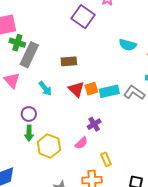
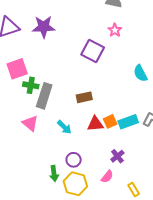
cyan semicircle: (128, 45) -> (140, 73), turned 54
red triangle: (76, 89) -> (95, 124), turned -42
purple circle: (29, 114) -> (74, 160), moved

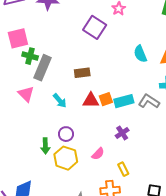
purple cross: (117, 156) -> (122, 133), moved

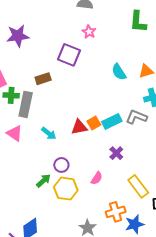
brown rectangle: (82, 73) -> (43, 79), moved
green arrow: (45, 146) -> (43, 181), turned -119
yellow rectangle: (123, 169) -> (138, 186), moved, size x1.6

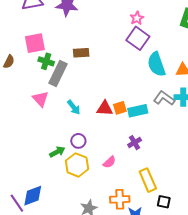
purple square: (69, 55) -> (138, 38), moved
cyan semicircle: (119, 72) -> (156, 64), size x1.4
gray L-shape: (136, 117) -> (164, 98), moved

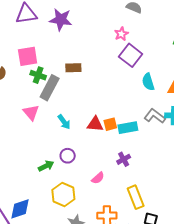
pink star: (137, 18) -> (121, 34), moved
cyan semicircle: (156, 64) -> (148, 82), size x0.7
yellow hexagon: (77, 165) -> (63, 195), moved

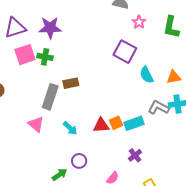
pink star: (121, 34) -> (139, 22), moved
pink square: (28, 56) -> (25, 55), moved
brown rectangle: (73, 68) -> (71, 83), moved
green cross: (38, 75) -> (45, 57), moved

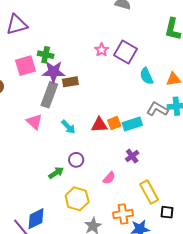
pink star: (139, 22) -> (102, 50), moved
purple star: (50, 28) -> (53, 72), moved
pink square: (25, 55) -> (26, 66), moved

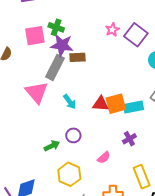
pink triangle: (34, 122) -> (37, 92), size x1.4
orange square: (114, 123) -> (116, 104), size x1.5

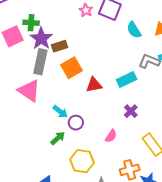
purple star: (62, 45) -> (41, 38), turned -30
cyan arrow: (70, 102) -> (60, 112), moved
orange square: (116, 104) -> (71, 68), moved

